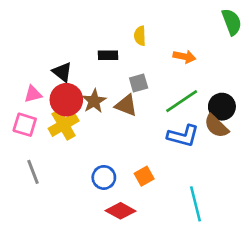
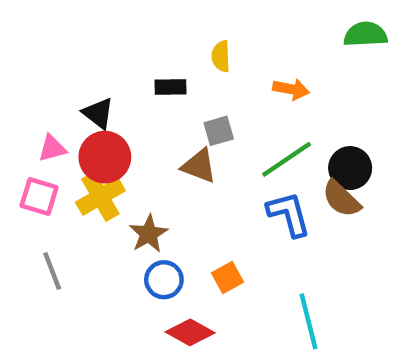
green semicircle: (232, 22) -> (365, 34), turned -72
brown star: (94, 101) -> (149, 234), moved
blue L-shape: (183, 136) -> (289, 214), turned -120

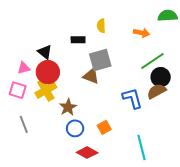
orange arrow: (291, 89) -> (141, 33), moved
gray square: (219, 131) -> (100, 60), size x1.6
green line: (287, 159) -> (153, 61), moved
brown semicircle: (341, 199) -> (157, 91), turned 108

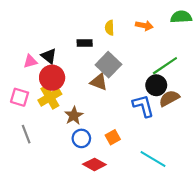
orange arrow: (141, 33) -> (144, 26), moved
gray square: (100, 60) -> (108, 65), turned -30
pink triangle: (24, 68) -> (30, 61), moved
black circle: (161, 77) -> (156, 85), moved
cyan line: (141, 148) -> (153, 159), turned -45

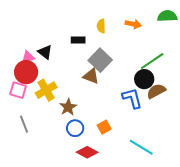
red circle: (52, 78) -> (26, 72), moved

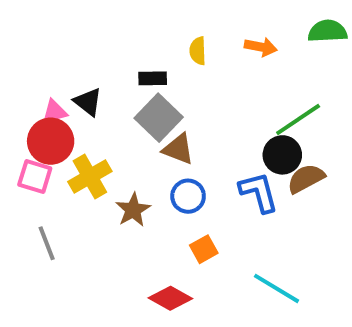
gray square: (100, 60) -> (159, 118), moved
blue circle: (75, 128) -> (188, 196), moved

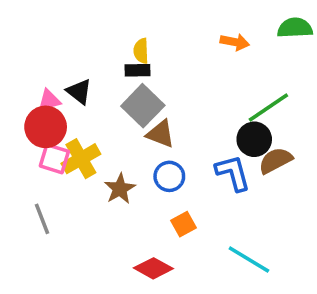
yellow semicircle: (198, 51) -> (141, 51), moved
pink square: (35, 177) -> (54, 159), moved

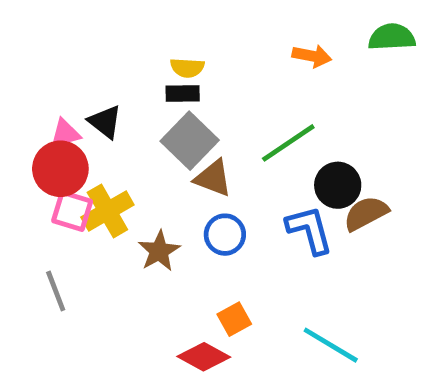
yellow semicircle: (141, 51) -> (187, 68), turned -85
green line: (268, 107) -> (288, 143), moved
orange square: (183, 224) -> (234, 319), moved

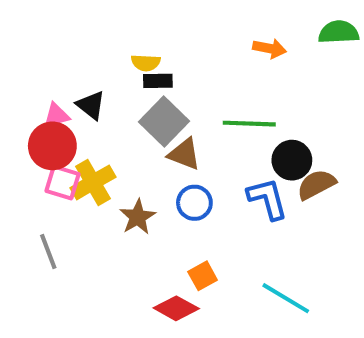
yellow semicircle: (187, 68) -> (146, 63), moved
green line: (288, 143) -> (249, 124), turned 36

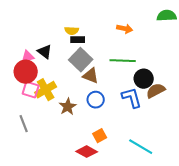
orange arrow: (270, 48) -> (125, 29), moved

